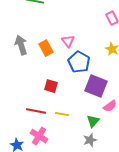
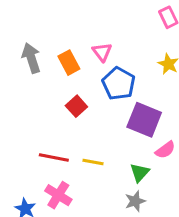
red square: (51, 86) -> (76, 106), moved, turned 32

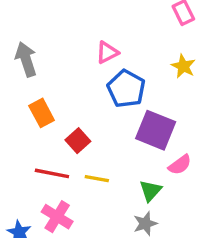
pink triangle: (102, 52) -> (107, 52), turned 40
orange rectangle: (69, 63) -> (42, 113), moved
red square: (76, 106) -> (78, 141), moved

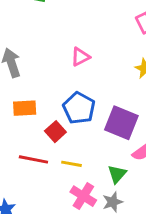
blue pentagon: (126, 89) -> (79, 108), moved
orange rectangle: (42, 113) -> (25, 108), turned -65
pink cross: (57, 217) -> (83, 196), moved

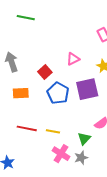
pink triangle: (80, 57) -> (73, 59), moved
purple square: (121, 123) -> (87, 89), moved, turned -35
red square: (55, 132) -> (45, 72), moved

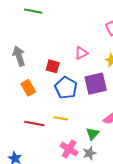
red square: (45, 72) -> (53, 66), turned -32
orange rectangle: (21, 93) -> (28, 88), turned 63
yellow line: (53, 131) -> (61, 118), moved

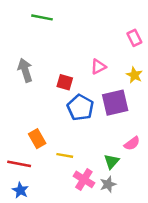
orange rectangle: (28, 88) -> (37, 139), moved
yellow line: (61, 118) -> (65, 155), moved
red line: (34, 124) -> (19, 164), moved

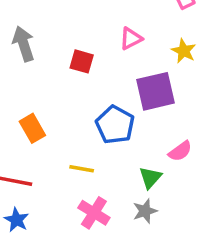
blue pentagon: (80, 107) -> (115, 125), moved
orange rectangle: (37, 139) -> (32, 128), moved
pink cross: (84, 179) -> (94, 213), moved

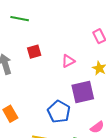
red square: (82, 61) -> (34, 52), moved, turned -32

